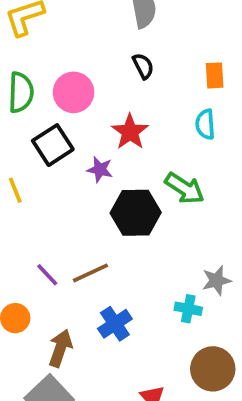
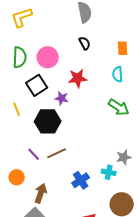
red star: (130, 132) -> (78, 78), turned 30
green arrow: (185, 188) -> (119, 107), moved
black hexagon: (136, 213) -> (48, 121), moved
blue cross: (115, 324) -> (81, 180), moved

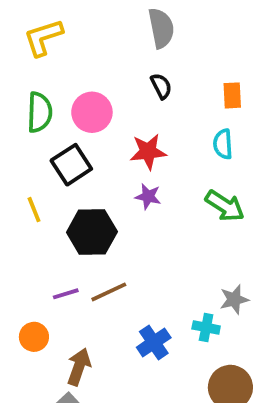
purple star: (62, 98) -> (148, 196), moved
purple line: (34, 154) -> (66, 294), turned -64

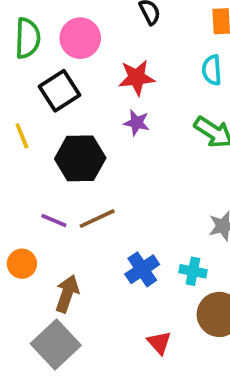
purple line: (66, 294) -> (54, 220), turned 40
cyan cross: (206, 327) -> (193, 271), moved

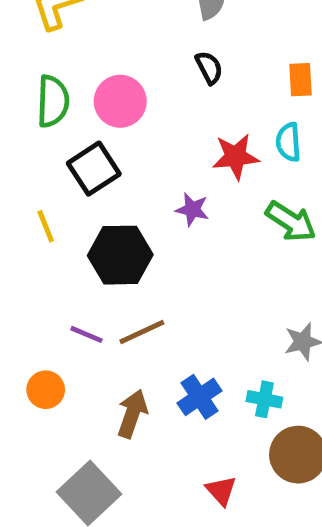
red star: (137, 78) -> (236, 157), moved
brown arrow: (67, 294) -> (132, 414), moved

